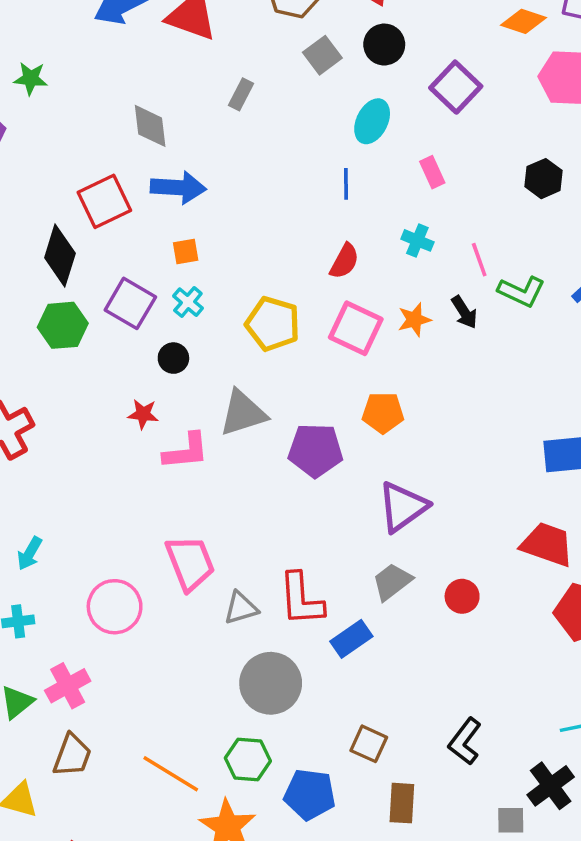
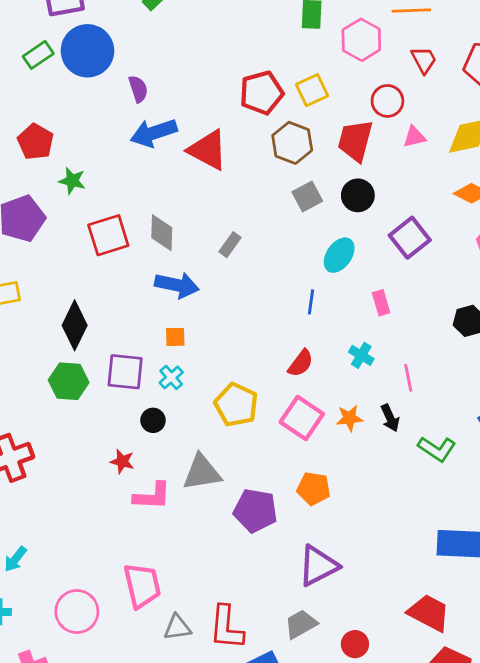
gray rectangle: (241, 94) -> (230, 245), moved
red square: (104, 201) -> (108, 235), moved
green L-shape: (521, 292) -> (437, 449), moved
purple square: (130, 303) -> (125, 372), turned -33

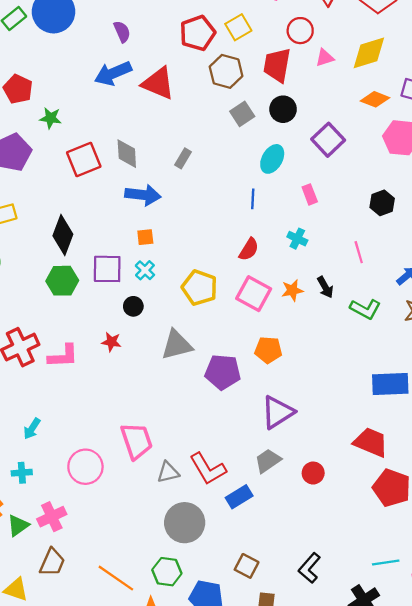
purple semicircle: (138, 89) -> (122, 32), moved
pink line: (408, 378) -> (359, 252), moved
pink L-shape: (152, 496) -> (63, 356), moved
red L-shape: (226, 627) -> (208, 469), turned -30

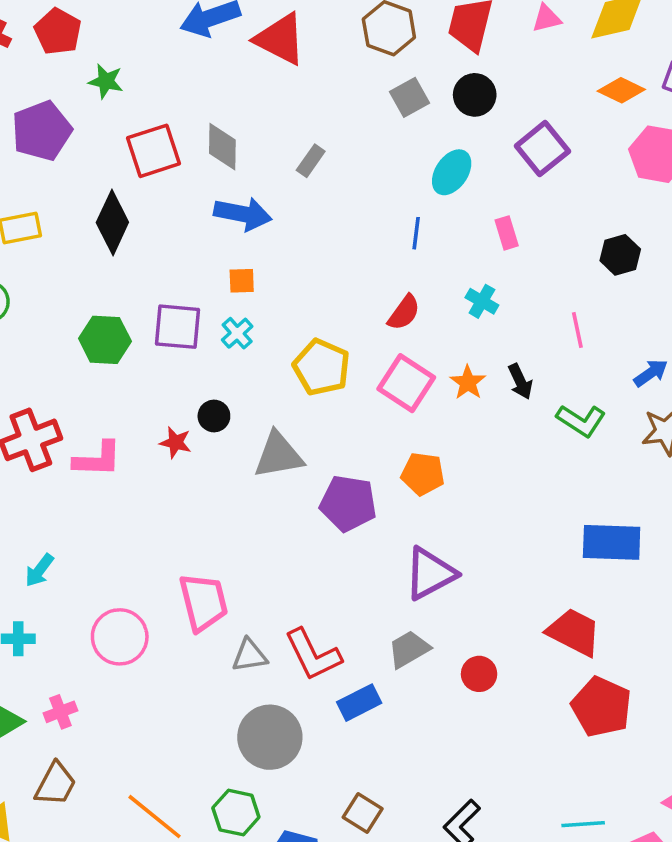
black diamond: (63, 235) -> (112, 222), moved
orange star: (292, 290) -> (468, 382), turned -30
black circle: (133, 306) -> (214, 416), moved
pink cross: (52, 517) -> (60, 712), size x0.7

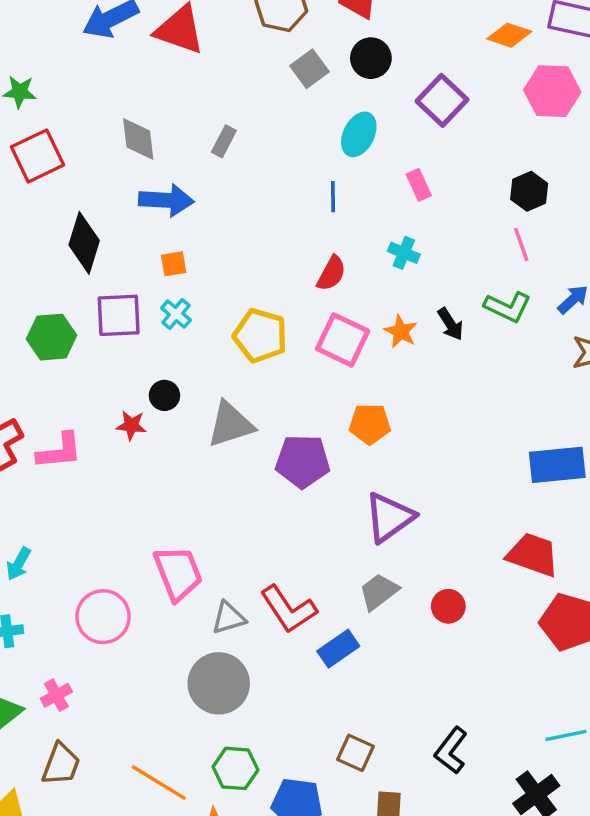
red square: (153, 151) -> (38, 156), moved
black diamond: (112, 222) -> (84, 243), moved
pink line: (577, 330) -> (521, 244), moved
green L-shape: (581, 421) -> (508, 307), moved
gray circle: (270, 737) -> (219, 683), moved

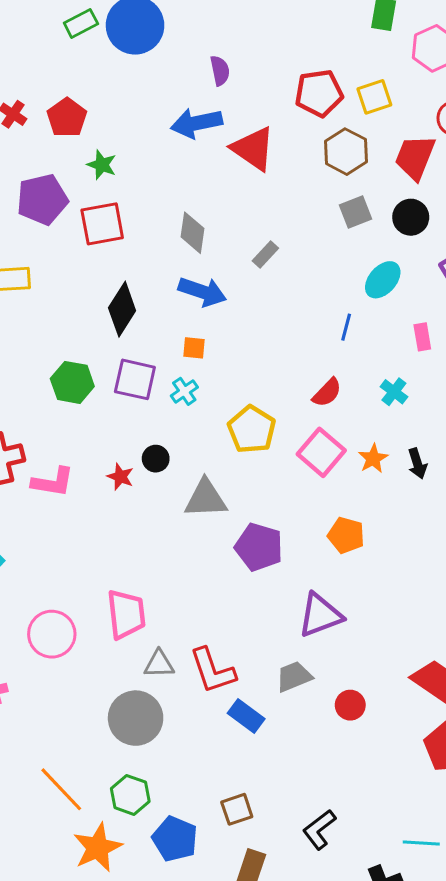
orange pentagon: (370, 424) -> (346, 535), moved
blue rectangle: (338, 649) -> (246, 716), turned 56
brown square: (356, 753) -> (237, 809), turned 32

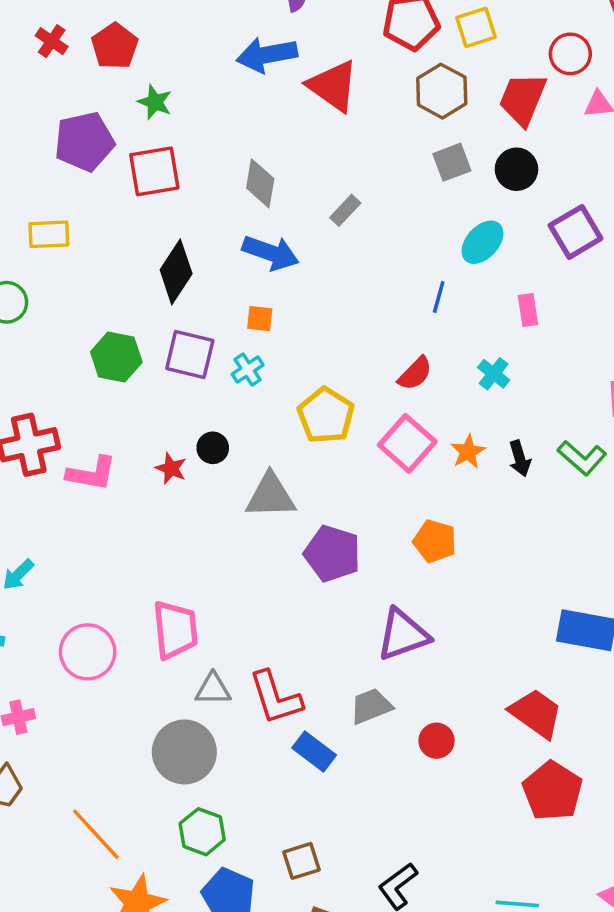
green hexagon: (130, 795) -> (202, 832), moved

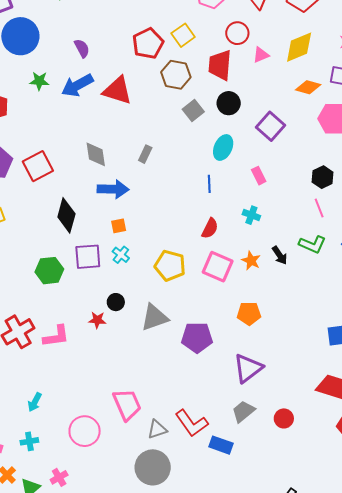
green star: (155, 102) -> (39, 81), moved

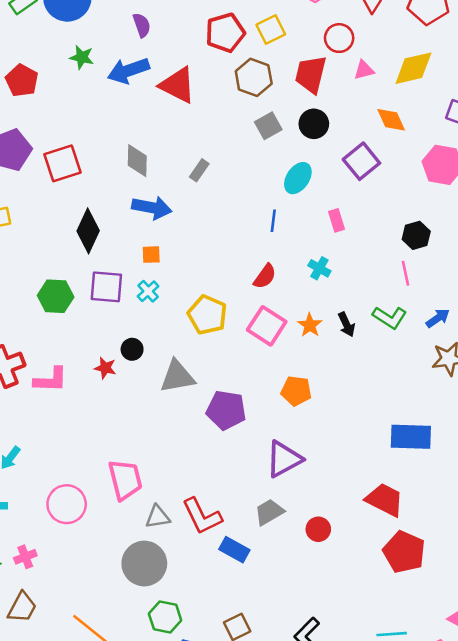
orange diamond: (308, 87) -> (391, 120), moved, turned 40

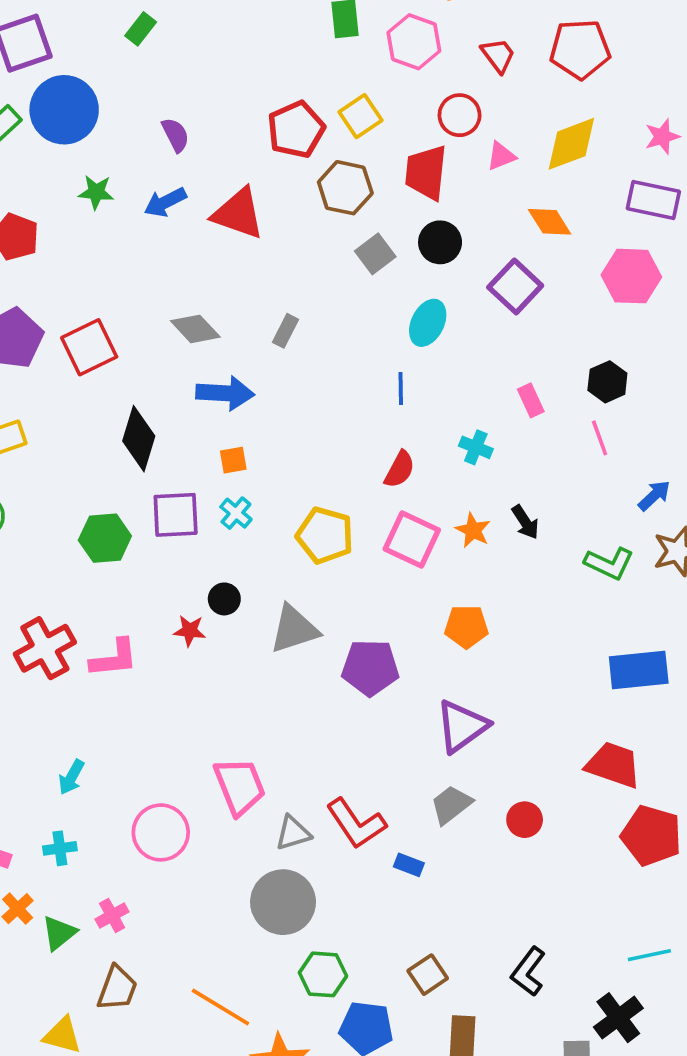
blue arrow: (128, 71) -> (165, 202), size x0.7
gray diamond: (137, 161) -> (195, 329), turned -36
pink rectangle: (337, 220) -> (531, 400), moved
green L-shape: (390, 317) -> (609, 563), moved
blue rectangle: (234, 550) -> (409, 865), size x0.7

